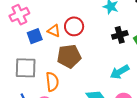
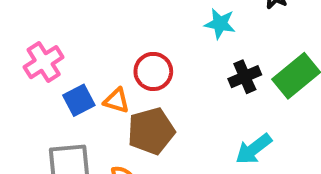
orange triangle: (54, 31) -> (116, 101), moved

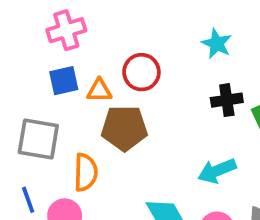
pink cross: (44, 62) -> (66, 30), moved
orange triangle: (116, 101) -> (99, 90), turned -32

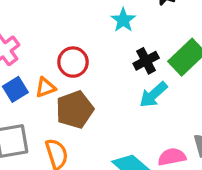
cyan star: (217, 44) -> (123, 20), turned 30
cyan arrow: (217, 171) -> (153, 95), moved

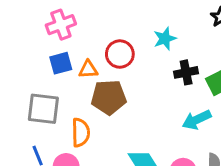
cyan star: (123, 20) -> (165, 39), moved
cyan arrow: (153, 95) -> (197, 120), moved

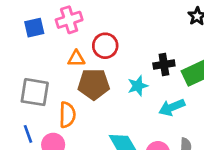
pink cross: (61, 25) -> (69, 20), moved
cyan star: (165, 39) -> (138, 86), moved
blue square: (61, 63) -> (34, 28), moved

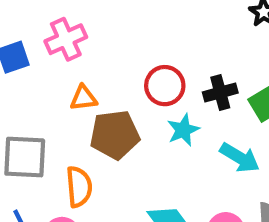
red circle: (105, 46) -> (165, 86), moved
cyan arrow: (172, 107) -> (240, 158), turned -120

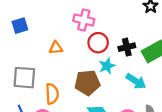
pink cross: (66, 39) -> (84, 20), moved, turned 36
brown pentagon: (115, 135) -> (87, 83), moved

